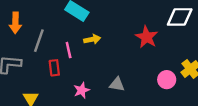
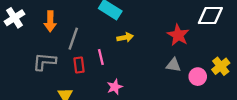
pink line: (69, 50) -> (101, 57), moved
red rectangle: (54, 68) -> (79, 65), moved
gray triangle: (117, 84) -> (174, 65), moved

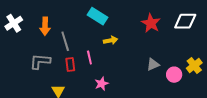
red star: (178, 35) -> (151, 23), moved
gray line: (73, 39) -> (65, 41), turned -36
gray triangle: (174, 65) -> (153, 64), turned -32

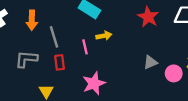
pink line: (89, 57) -> (85, 47), moved
pink star: (102, 84) -> (94, 83), size x1.5

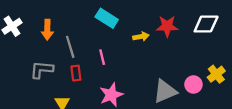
red star: (148, 17) -> (167, 26), turned -30
yellow arrow: (104, 36) -> (141, 37), moved
gray triangle: (150, 62) -> (165, 91), moved, size x1.6

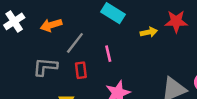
orange arrow: (47, 30) -> (51, 25), turned 72
gray line: (70, 47) -> (75, 43), turned 55

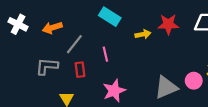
white cross: (14, 21) -> (18, 24), turned -30

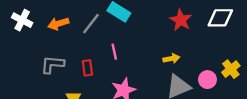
red star: (168, 24) -> (181, 20), turned 30
yellow arrow: (143, 34) -> (171, 59), moved
gray line: (74, 44) -> (91, 24), moved

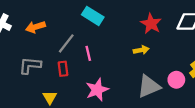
gray line: (91, 24) -> (66, 43), moved
yellow arrow: (171, 59) -> (141, 50), moved

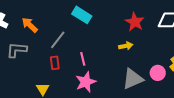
orange arrow: (35, 27) -> (30, 25), turned 60
pink line: (88, 53) -> (83, 59), moved
gray L-shape: (30, 65) -> (17, 50), moved

